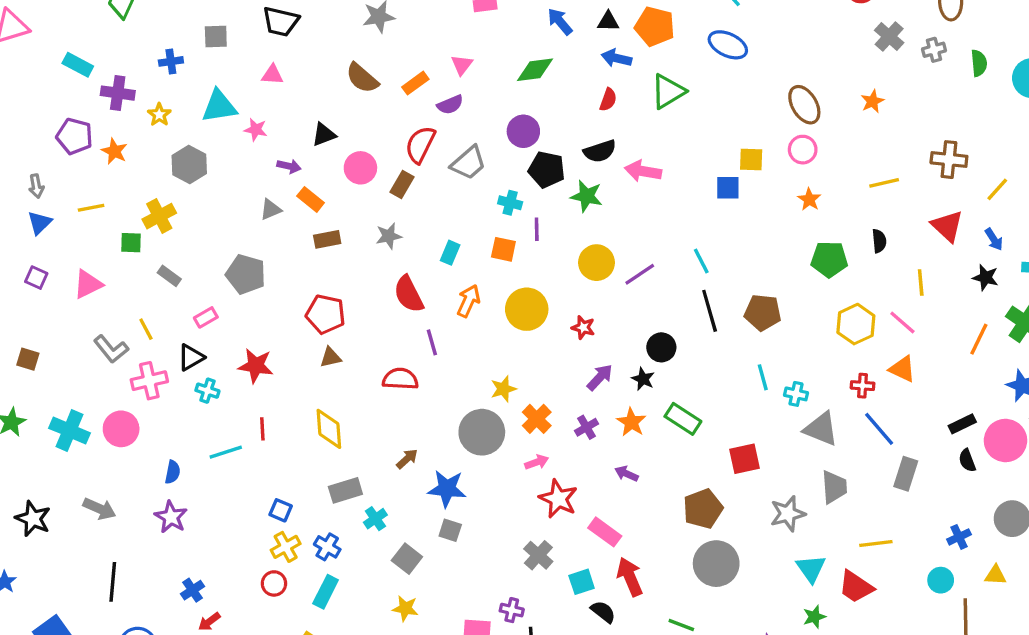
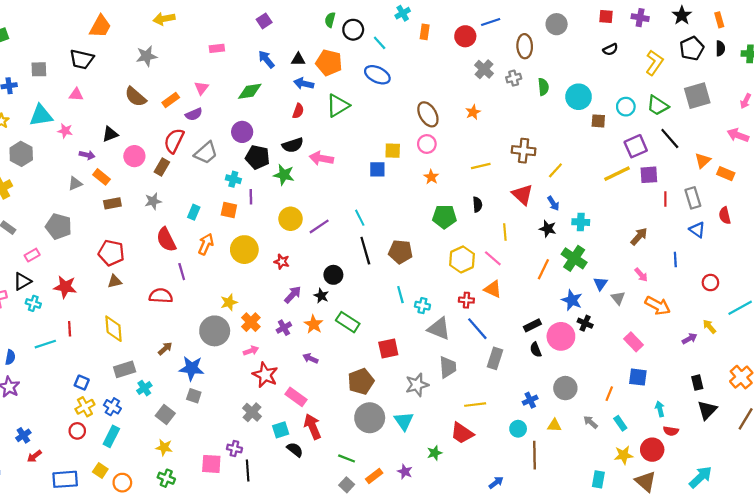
cyan triangle: (811, 569) -> (404, 421), moved

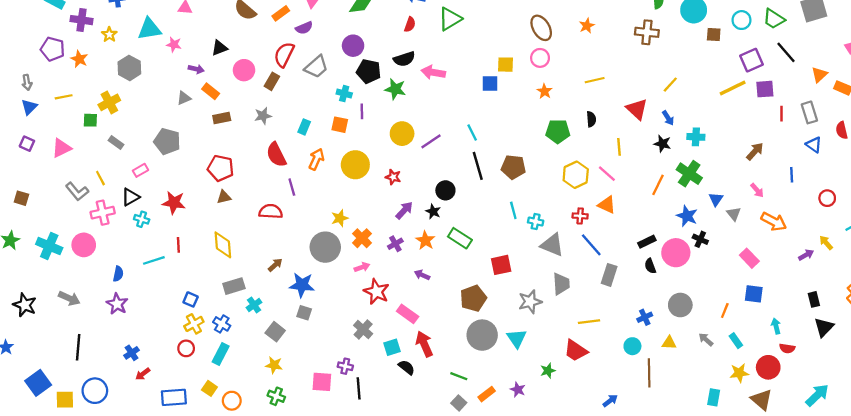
brown cross: (524, 151) -> (647, 32), moved

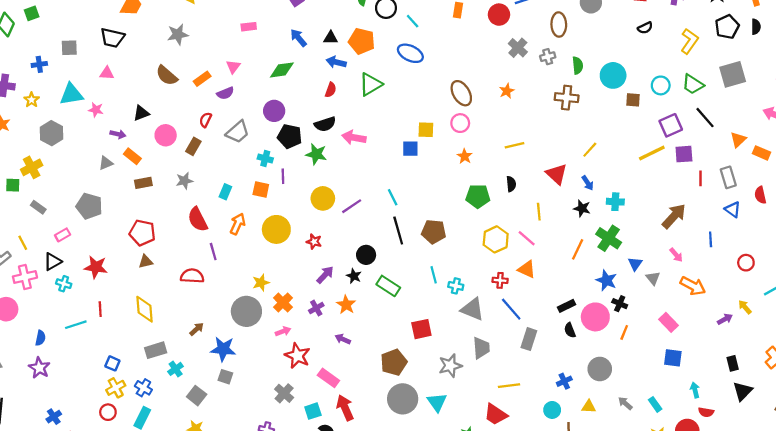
red semicircle: (284, 55) -> (205, 120), size x0.6
brown arrow: (755, 151) -> (674, 216), size x1.4
green rectangle: (460, 238) -> (388, 286), moved
orange line: (725, 311) -> (624, 332), moved

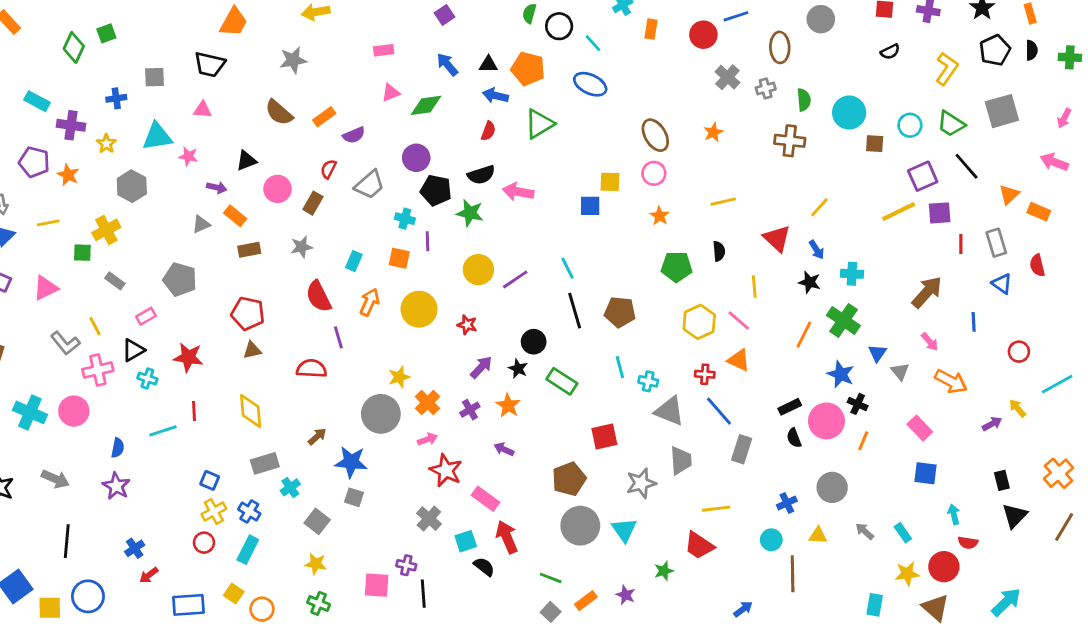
pink triangle: (233, 67) -> (391, 93), moved, turned 32

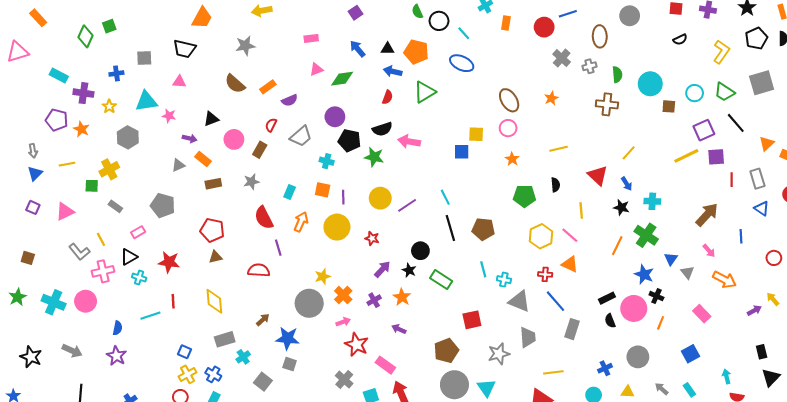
green semicircle: (529, 13) -> (417, 12), turned -40
purple line: (428, 241) -> (343, 197), moved
blue square: (926, 473) -> (690, 354), moved, turned -36

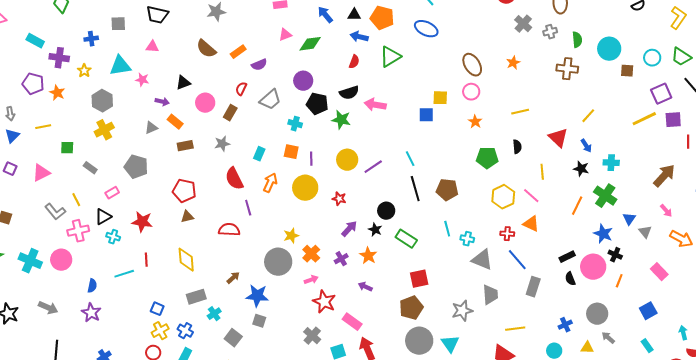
yellow cross: (109, 169) -> (104, 130), moved
red square: (472, 320) -> (419, 279), moved
gray arrow: (662, 389) -> (608, 338), moved

